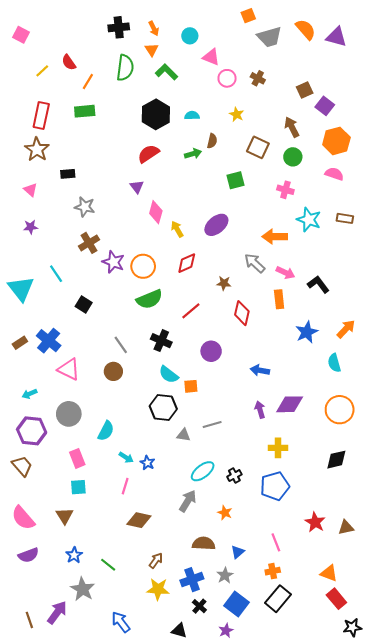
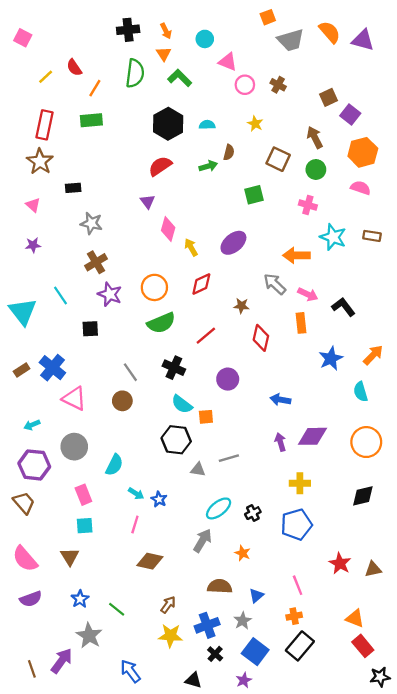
purple star: (113, 262) -> (110, 294), moved
black square: (84, 305) -> (90, 329), turned -35

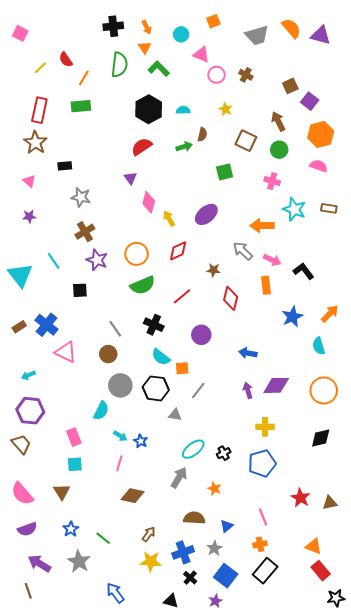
orange square: (268, 17) -> (213, 21), moved
gray circle: (74, 447) -> (120, 385), moved
gray line: (229, 458) -> (198, 390), moved, turned -36
purple arrow: (62, 661) -> (39, 563), moved, turned -95

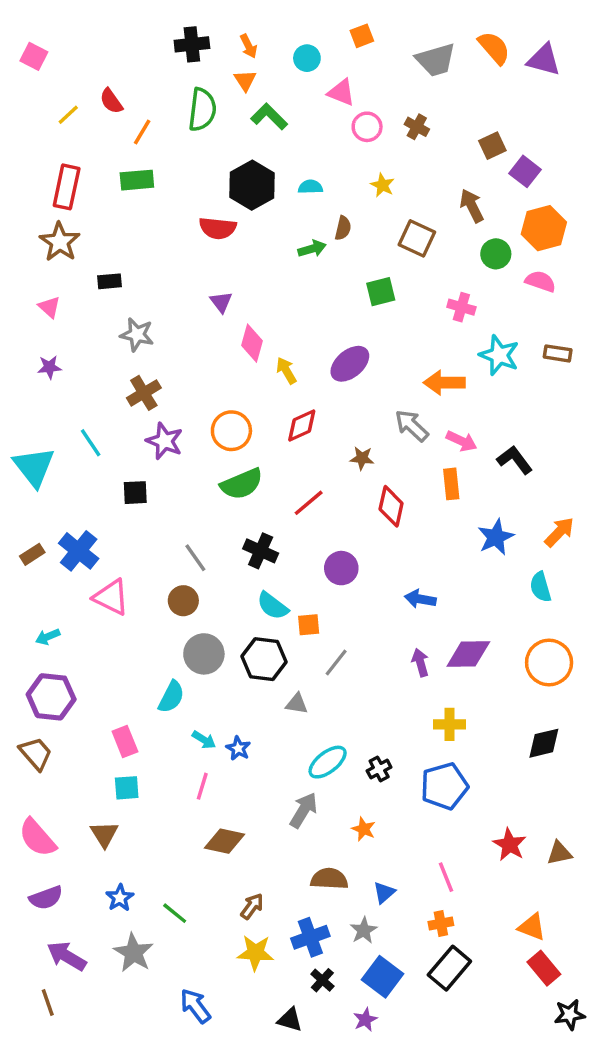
red semicircle: (142, 147) -> (218, 228), moved, turned -140
green circle: (279, 150) -> (496, 254), moved

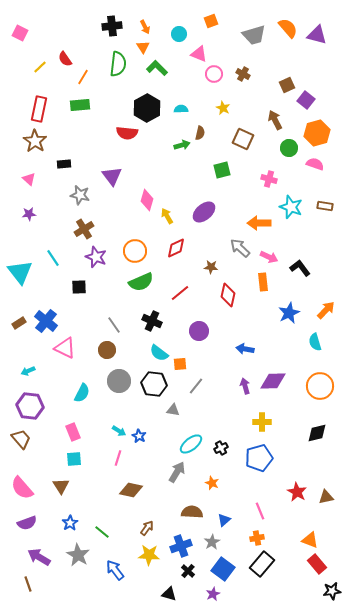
purple triangle: (221, 302) -> (112, 176), moved, size x1.5
cyan semicircle: (171, 697) -> (82, 393), moved
blue arrow: (195, 1006) -> (115, 570), moved

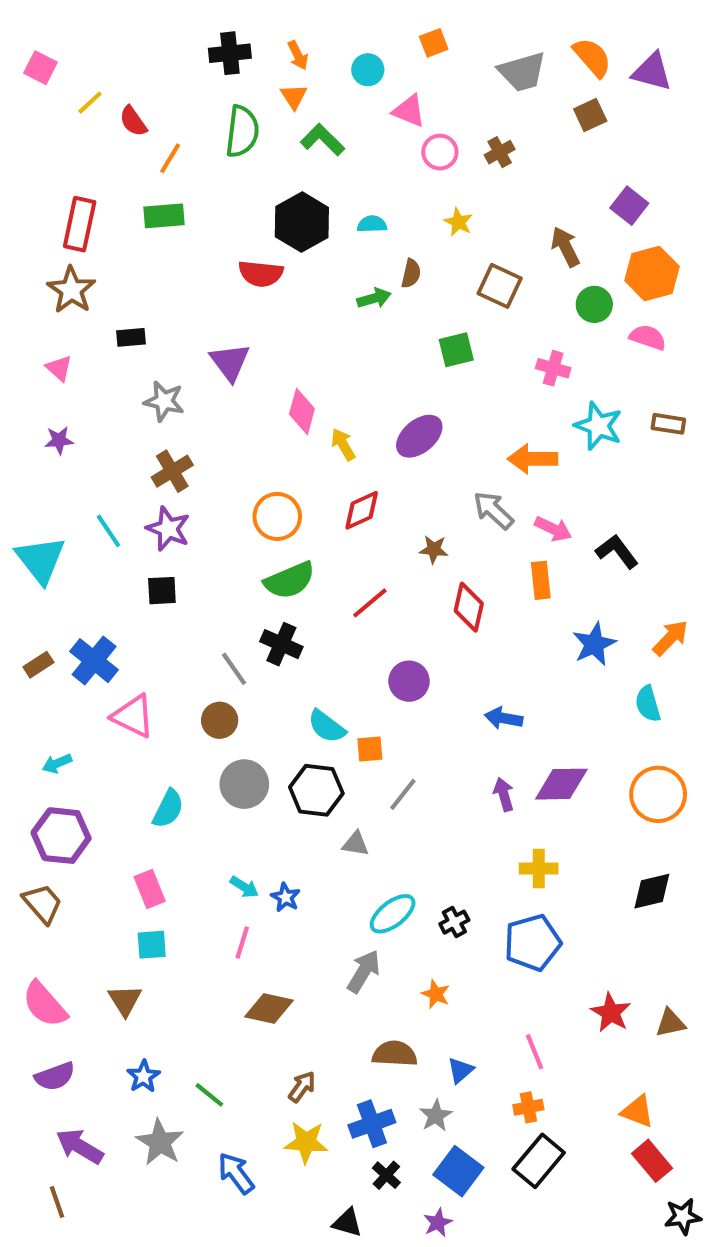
yellow line: (40, 67) -> (90, 103), moved
brown cross: (243, 74) -> (500, 152), turned 32
brown square: (287, 85) -> (590, 115), moved
purple star: (96, 257) -> (168, 529), moved
black cross: (152, 321) -> (281, 644), moved

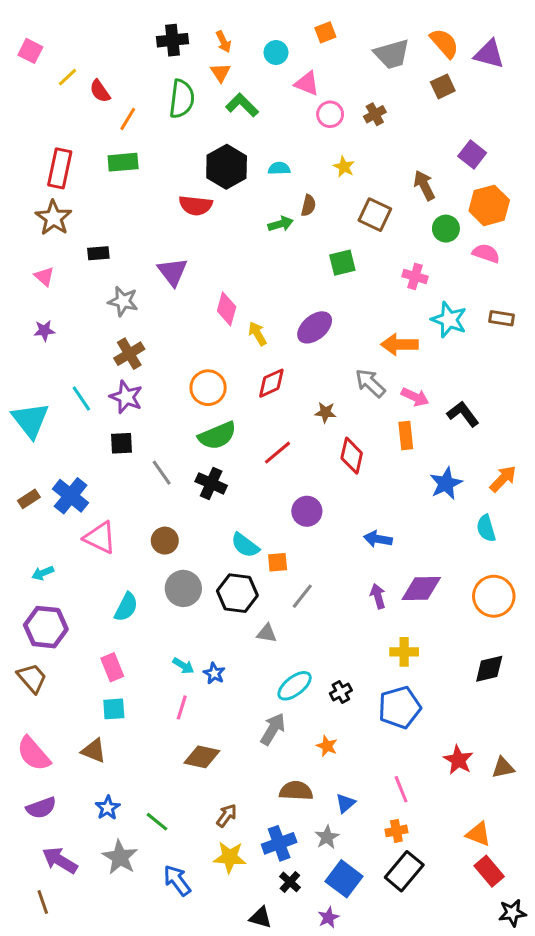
gray line: (234, 669) -> (162, 473), moved
brown triangle: (125, 1000) -> (94, 751), turned -36

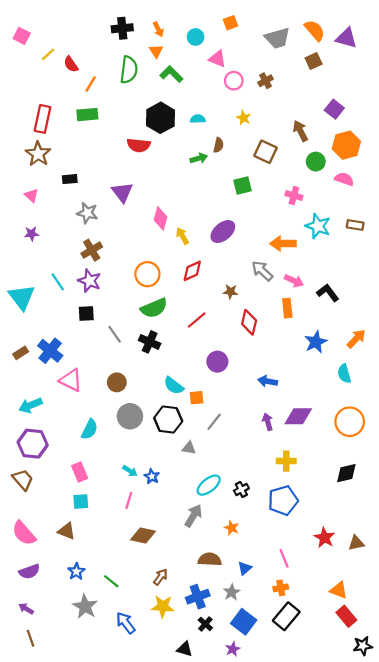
cyan arrow: (43, 573) -> (30, 405), size x1.5
purple arrow: (60, 860) -> (26, 609), moved, size x0.6

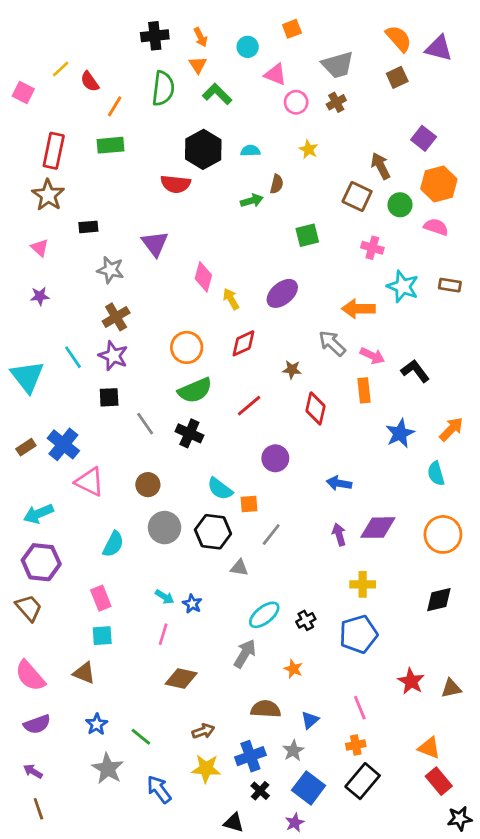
pink square: (22, 36) -> (23, 93), moved
gray trapezoid: (277, 38) -> (338, 65), moved
brown square: (265, 152) -> (357, 196), moved
brown arrow: (161, 577) -> (203, 731), turned 35

